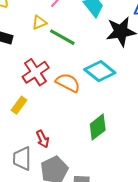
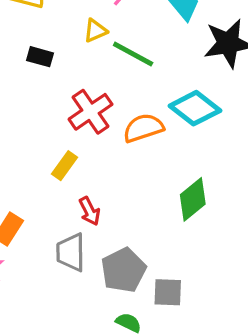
orange semicircle: (68, 83) -> (143, 128), turned -45
red arrow: (43, 139) -> (89, 211), moved

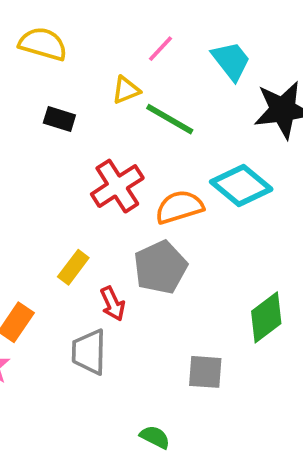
yellow rectangle: (65, 166) -> (73, 267), moved
green diamond: (193, 199) -> (266, 317), moved
gray pentagon: (123, 270) -> (160, 267), moved
gray square: (168, 292) -> (205, 372), moved

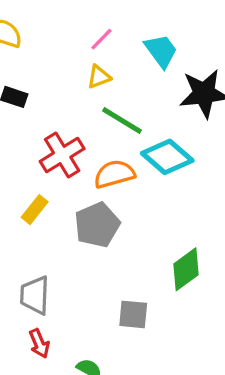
yellow triangle: (126, 90) -> (99, 77), moved
green line: (170, 119) -> (122, 121), moved
yellow rectangle: (73, 267) -> (35, 210), moved
red arrow: (113, 304) -> (39, 343), moved

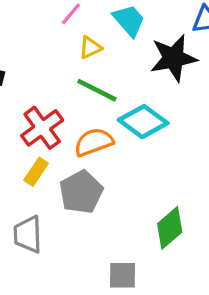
yellow triangle: (99, 77) -> (90, 48), moved
yellow rectangle: (35, 210) -> (36, 172), moved
gray trapezoid: (35, 295) -> (28, 234), moved

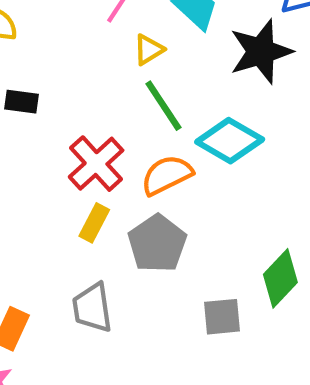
green line: (97, 90) -> (163, 106), turned 36
gray square: (123, 275) -> (222, 317), moved

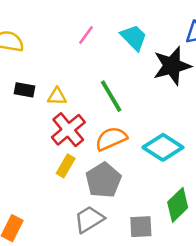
yellow triangle: (149, 50) -> (57, 97), moved, turned 30
cyan diamond: (230, 141) -> (163, 147), moved
gray trapezoid: (92, 308) -> (89, 219), moved, turned 64

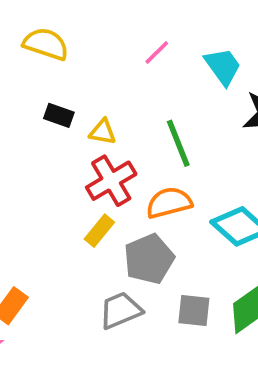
gray square: (141, 227) -> (194, 310), moved

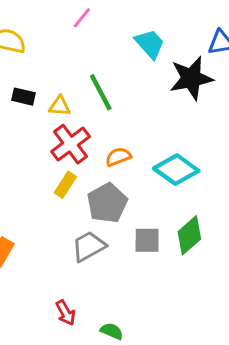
pink line: (157, 52) -> (82, 18), moved
green line: (178, 143) -> (101, 92), moved
orange semicircle: (169, 203) -> (118, 157), size x0.7

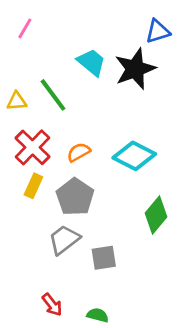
cyan trapezoid: (150, 44) -> (91, 62), moved
yellow triangle: (60, 106) -> (17, 101), moved
gray square: (147, 240) -> (104, 258), moved

